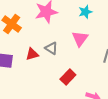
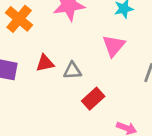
gray triangle: (51, 48) -> (72, 71), moved, turned -40

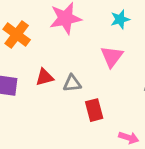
red rectangle: (93, 99) -> (94, 110), turned -60

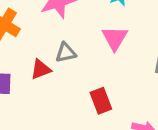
gray triangle: (72, 83) -> (66, 53), moved

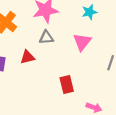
gray triangle: (66, 53) -> (46, 37), moved

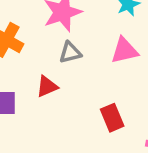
pink triangle: (82, 42) -> (125, 51), turned 48

